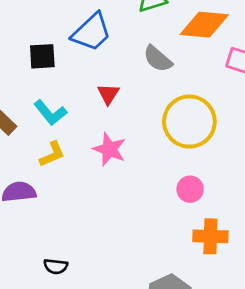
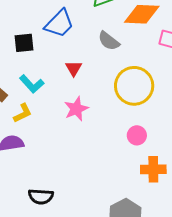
pink star: (109, 149) -> (76, 109), turned 30
yellow L-shape: (52, 154) -> (23, 113), moved
black semicircle: (56, 266) -> (41, 197), size x1.4

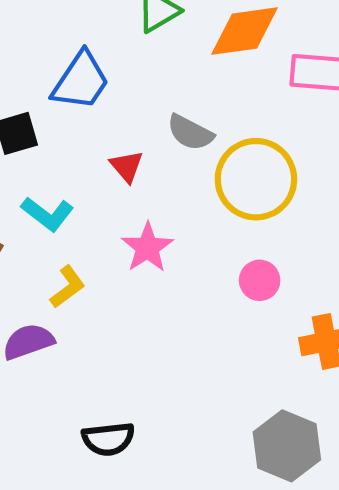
gray semicircle: (109, 41) -> (190, 132), moved
yellow L-shape: (23, 113) -> (68, 287), moved
pink circle: (137, 135) -> (260, 280), moved

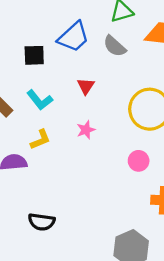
gray semicircle: (190, 132) -> (115, 46), moved
pink star: (147, 248) -> (86, 130), size x0.7

